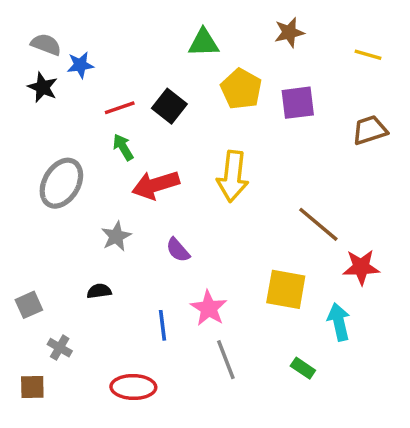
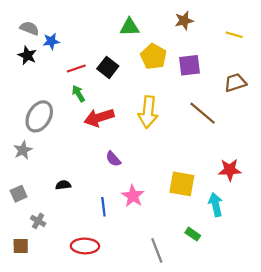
brown line: (318, 224) -> (203, 113), moved
gray star: (116, 236) -> (23, 150), moved
gray line: (226, 360) -> (157, 250), moved

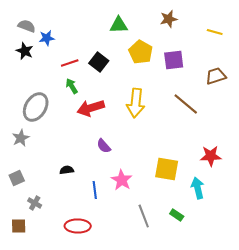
black semicircle: (63, 185) -> (67, 170), moved
gray line: (157, 250) -> (144, 216), moved

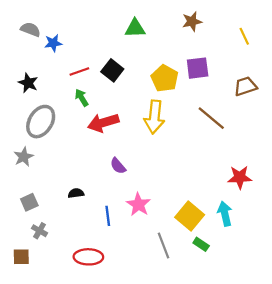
yellow line: (215, 32) -> (244, 36), turned 49
black star: (25, 51) -> (28, 83), moved
yellow pentagon: (141, 52) -> (165, 78), moved
yellow square: (167, 169) -> (190, 216), moved, turned 30
gray square: (17, 178) -> (29, 202), moved

